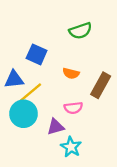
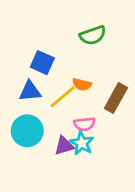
blue triangle: (14, 79) -> (30, 91), moved
yellow line: (31, 92) -> (63, 97), moved
cyan star: (71, 147) -> (82, 143), moved

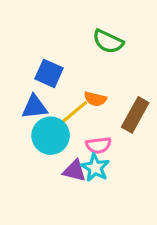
green semicircle: (93, 35) -> (108, 41), turned 44
cyan circle: (27, 131) -> (51, 136), moved
purple triangle: (64, 146) -> (75, 171), turned 30

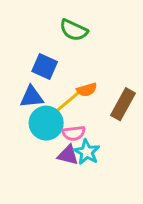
green semicircle: (108, 41) -> (74, 30), moved
orange semicircle: (95, 99) -> (87, 90), turned -30
pink semicircle: (98, 145) -> (74, 133), moved

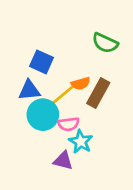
green semicircle: (74, 30) -> (105, 43), moved
brown rectangle: (123, 104) -> (98, 93), moved
purple triangle: (68, 155) -> (63, 161), moved

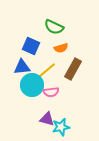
green semicircle: (105, 43) -> (54, 27), moved
orange semicircle: (81, 84) -> (61, 48), moved
cyan star: (81, 142) -> (61, 127), moved, turned 30

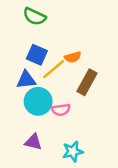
green semicircle: (54, 27) -> (35, 16), moved
yellow line: (46, 71) -> (54, 69), moved
purple triangle: (47, 119) -> (33, 142), moved

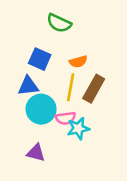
green semicircle: (35, 16) -> (59, 23), moved
yellow line: (54, 69) -> (71, 87), moved, turned -40
cyan star: (73, 152) -> (78, 128), moved

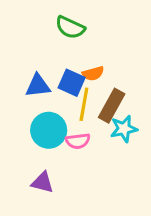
blue square: (40, 59) -> (72, 83), moved
blue triangle: (28, 86) -> (38, 86), moved
cyan star: (78, 128) -> (124, 129), moved

